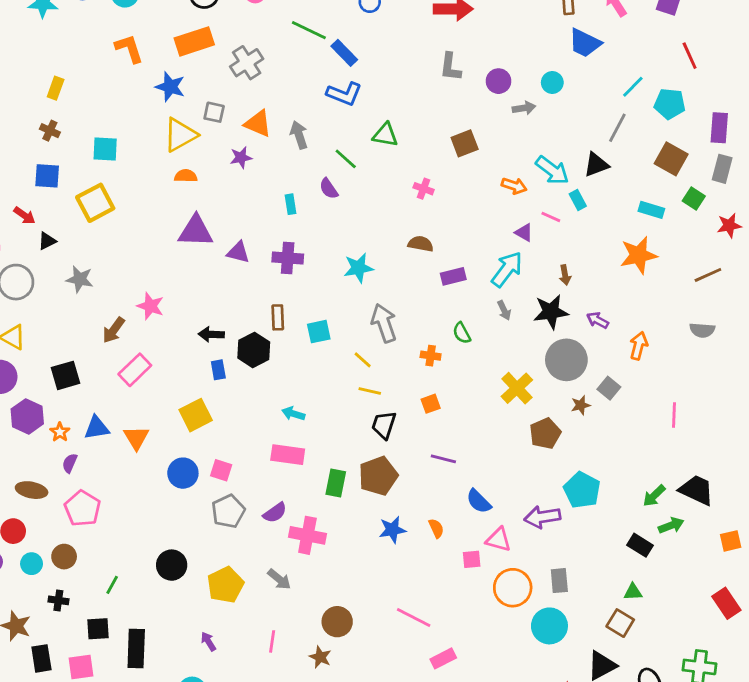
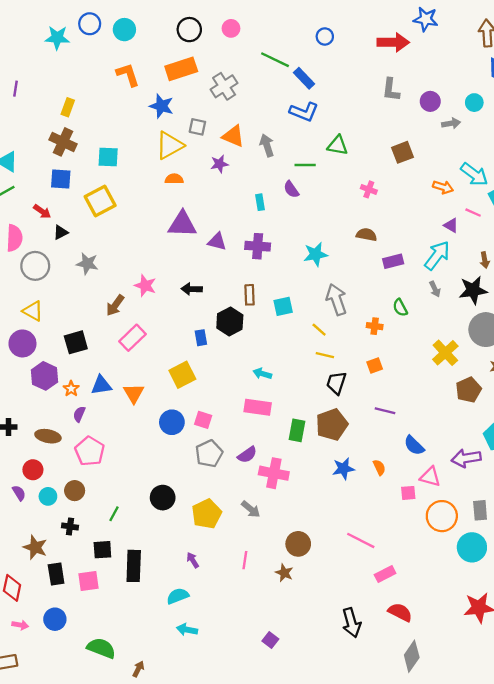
brown cross: (50, 131) -> (63, 142), size x1.6
green line: (346, 159) -> (305, 165), turned -42
black arrow: (211, 334) -> (192, 289), moved

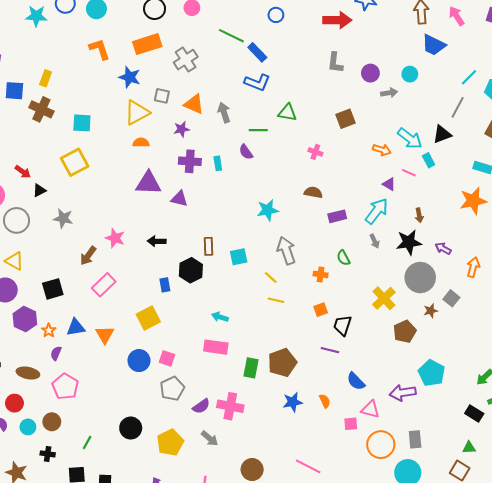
blue square: (61, 179) -> (14, 91), moved
purple cross: (258, 246) -> (190, 161), moved
black trapezoid: (336, 383) -> (342, 325), moved
purple semicircle: (247, 455) -> (201, 406), moved

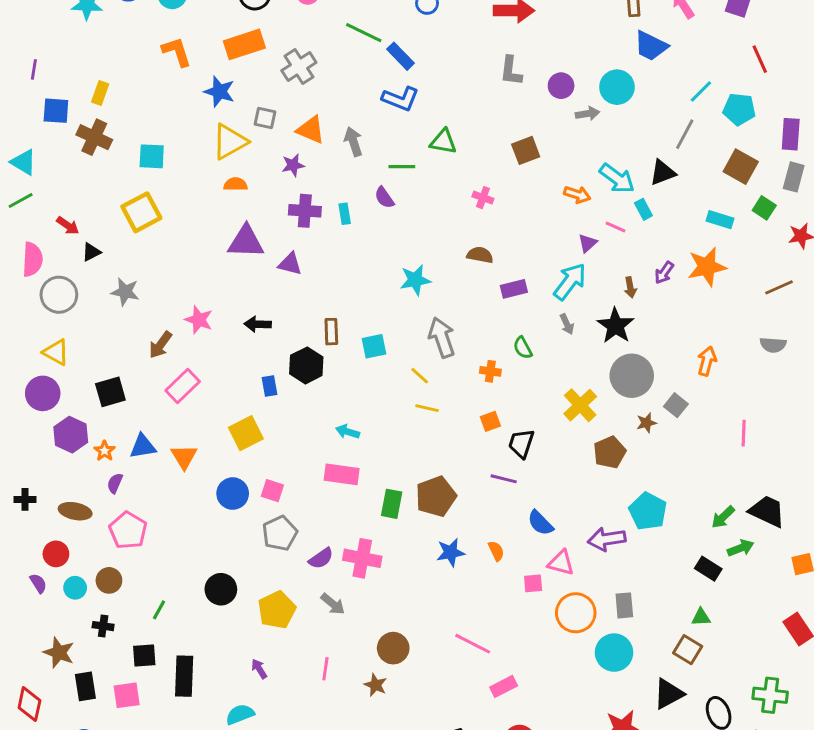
cyan circle: (410, 74) -> (617, 87), size x1.5
purple triangle: (389, 184) -> (588, 243), turned 48
black star: (409, 242) -> (616, 326), turned -30
purple arrow: (443, 248) -> (664, 273), moved, turned -84

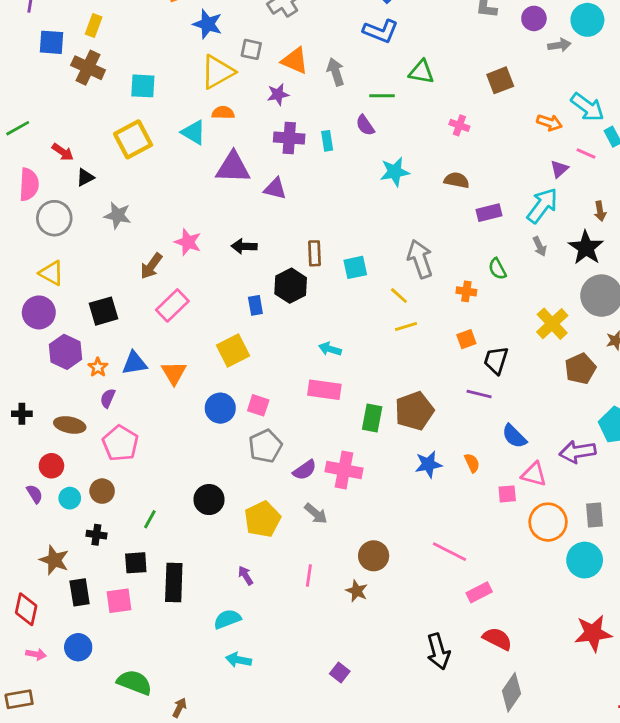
cyan triangle: (24, 162) -> (194, 132), moved
cyan star: (415, 280) -> (395, 172), moved
yellow line: (427, 408) -> (406, 327), turned -30

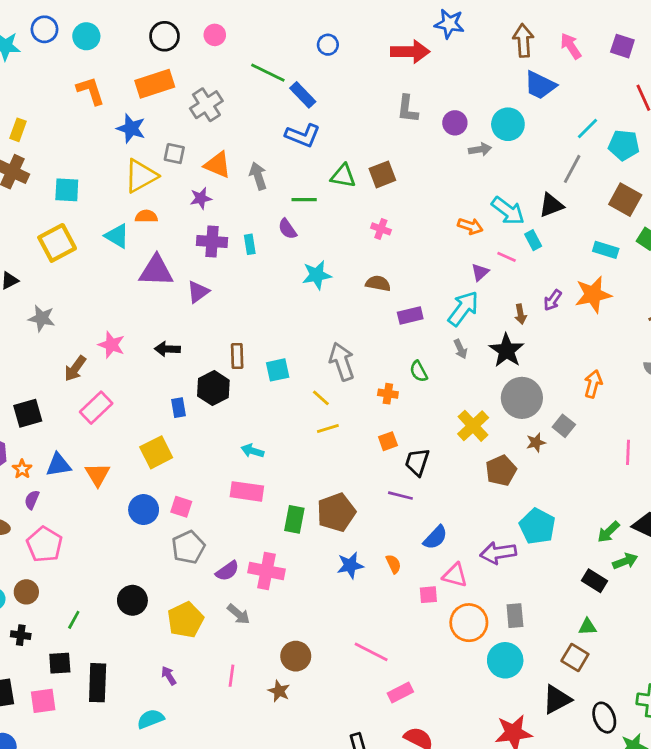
brown square: (500, 80) -> (382, 174), moved
purple triangle: (275, 189) -> (198, 292), turned -50
blue semicircle: (514, 436) -> (435, 537), turned -92

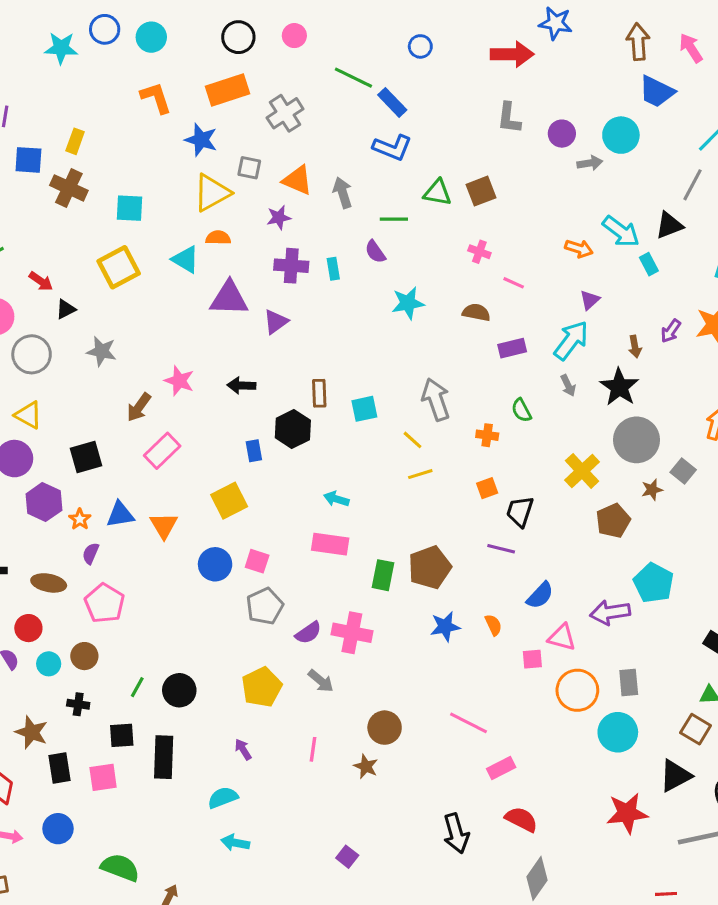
pink line: (507, 257) -> (514, 283), moved
black circle: (132, 600) -> (179, 690), moved

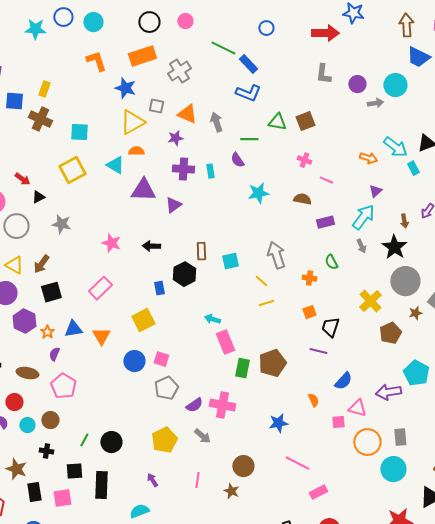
brown arrow: (139, 407) -> (41, 264), moved
pink rectangle: (330, 544) -> (225, 342), moved, turned 60
blue star: (445, 627) -> (278, 423), moved

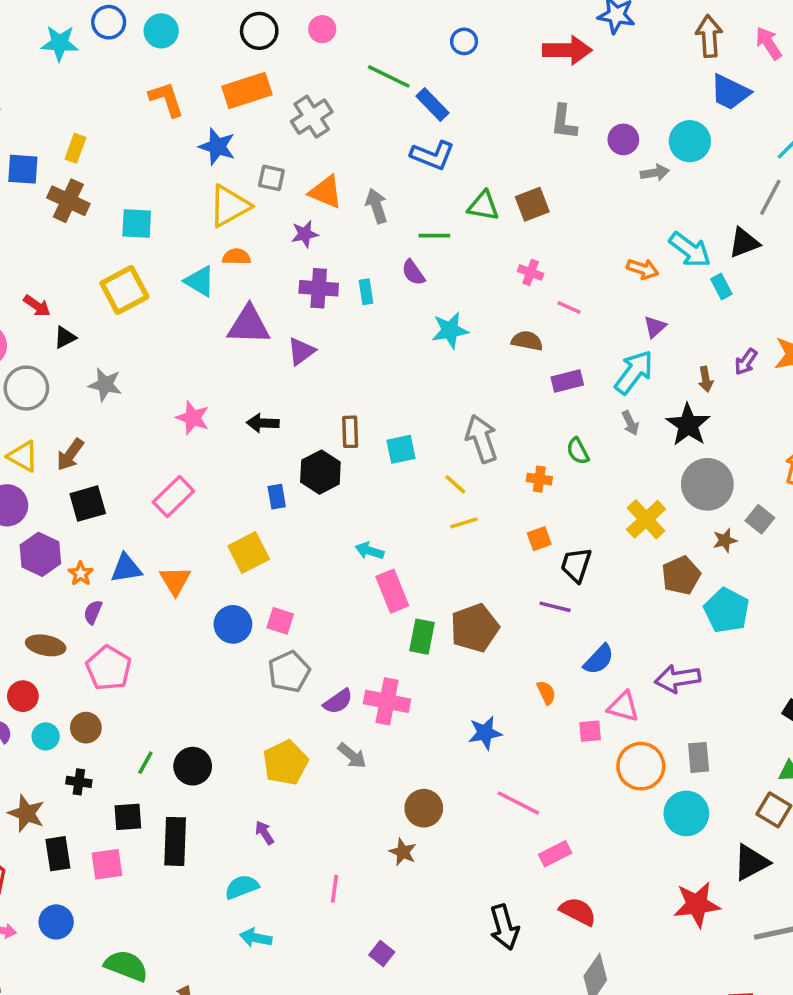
cyan pentagon: (416, 373) -> (727, 610), moved
pink line: (197, 480) -> (334, 889), moved

